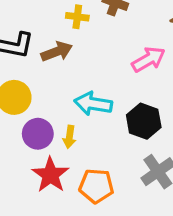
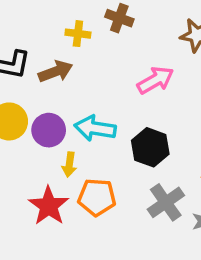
purple circle: (38, 134) -> (49, 130), moved
orange pentagon: (96, 186) -> (97, 197), moved

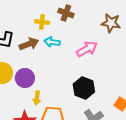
cyan arrow: (95, 128) -> (52, 42), moved, size x0.7

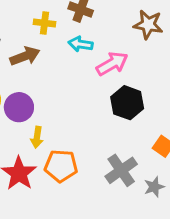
cyan arrow: (52, 42) -> (81, 44), moved
black hexagon: (84, 88) -> (127, 103), moved

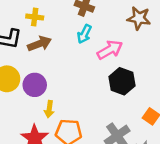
yellow cross: (45, 23) -> (35, 17), moved
cyan arrow: (81, 44) -> (84, 34), turned -72

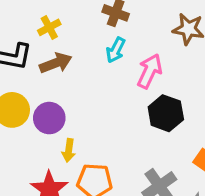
yellow cross: (35, 17) -> (49, 27), turned -35
pink arrow: (110, 50) -> (150, 71), turned -35

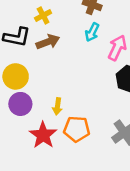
purple circle: (49, 118) -> (20, 104), moved

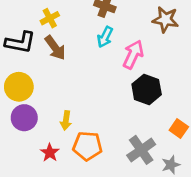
brown arrow: (48, 42) -> (55, 48), turned 75
red star: (43, 135) -> (50, 153), size x0.6

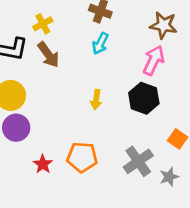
pink arrow: (133, 54) -> (154, 60), moved
yellow arrow: (66, 120) -> (96, 100), moved

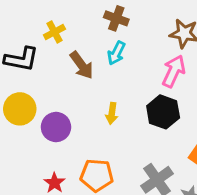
brown arrow: (48, 55) -> (82, 65), moved
purple circle: (16, 128) -> (56, 127), moved

